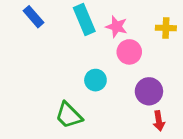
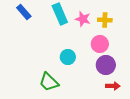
yellow cross: (166, 28) -> (105, 20), moved
pink circle: (129, 52) -> (100, 44), moved
red arrow: (159, 121) -> (113, 86), turned -80

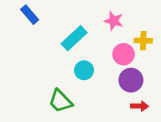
cyan rectangle: (60, 14) -> (74, 38), moved, turned 70
pink star: (83, 19) -> (114, 21), moved
yellow cross: (105, 20) -> (143, 41), moved

